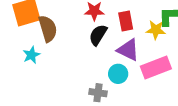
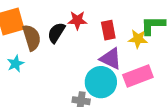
black semicircle: (98, 35) -> (56, 33), moved
cyan circle: (118, 74) -> (101, 82), size x1.6

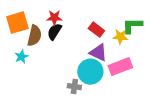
red star: (77, 20) -> (54, 18), moved
red rectangle: (108, 30) -> (96, 30), turned -42
brown semicircle: (32, 38) -> (34, 36), turned 30

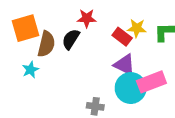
red star: (54, 18) -> (87, 18), moved
yellow star: (120, 37) -> (137, 28), moved
cyan circle: (90, 72) -> (131, 88), moved

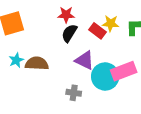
black semicircle: (71, 39) -> (69, 33), moved
brown semicircle: (46, 44) -> (37, 63), moved, turned -100
purple triangle: (125, 65) -> (85, 60), moved

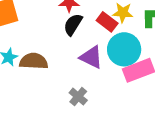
cyan circle: (105, 76) -> (124, 49), moved
gray cross: (74, 93) -> (78, 97), turned 32

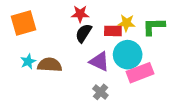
red rectangle: (107, 22) -> (113, 31), turned -36
gray cross: (78, 97) -> (100, 92), moved

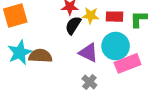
yellow star: (126, 23) -> (91, 16), moved
red rectangle: (113, 31) -> (114, 17), moved
cyan star: (28, 61) -> (20, 53), size x1.6

